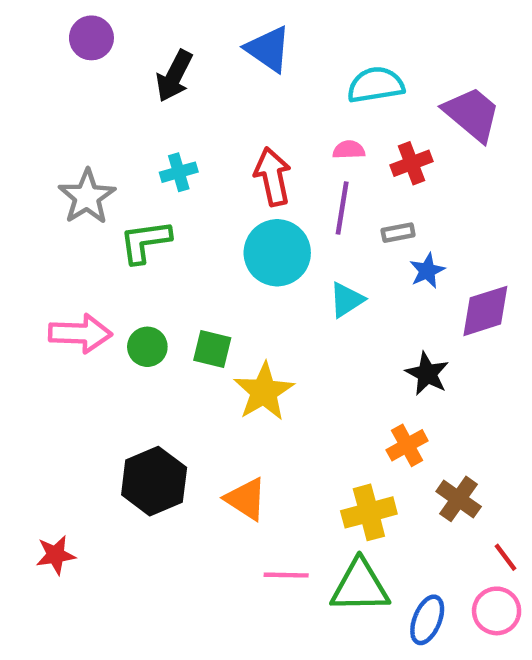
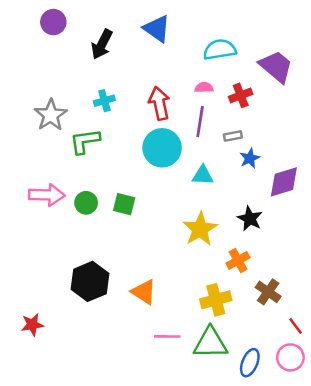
cyan triangle: (347, 300) -> (203, 175), turned 35
yellow star: (264, 392) -> (200, 229), moved

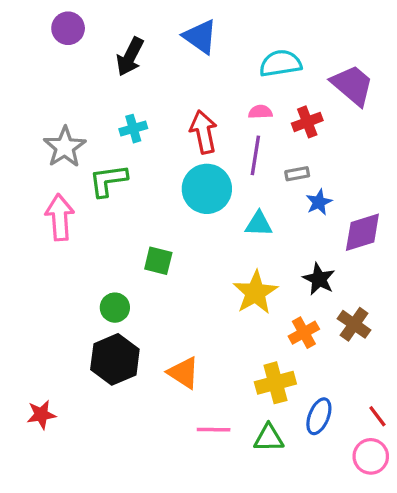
pink arrow: (47, 195) -> (60, 217), moved, turned -96
green circle: (86, 203) -> (115, 308), moved
brown cross: (268, 292) -> (354, 324), moved
green triangle: (211, 343) -> (269, 438), size x0.7
blue ellipse: (250, 363) -> (319, 416), moved

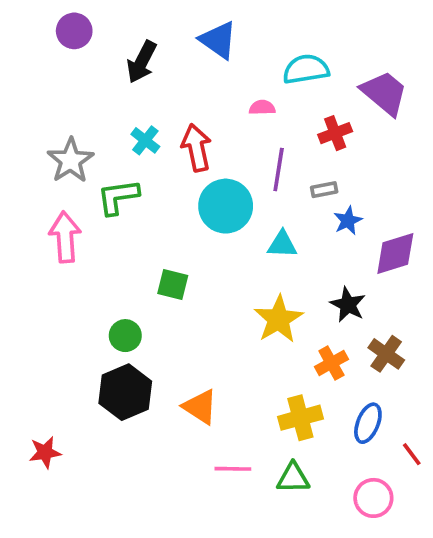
pink semicircle: (260, 112) -> (262, 108), moved
cyan cross: (133, 129) -> (145, 140), turned -36
red arrow: (204, 132) -> (196, 148), moved
blue ellipse: (319, 416) -> (368, 423), moved
pink circle: (371, 456) -> (373, 498), moved

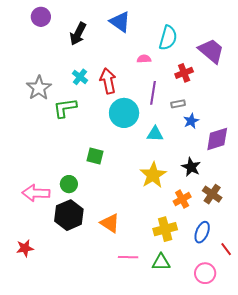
cyan semicircle: (306, 69) -> (168, 38), turned 115
pink arrow: (65, 237) -> (36, 193), moved, turned -84

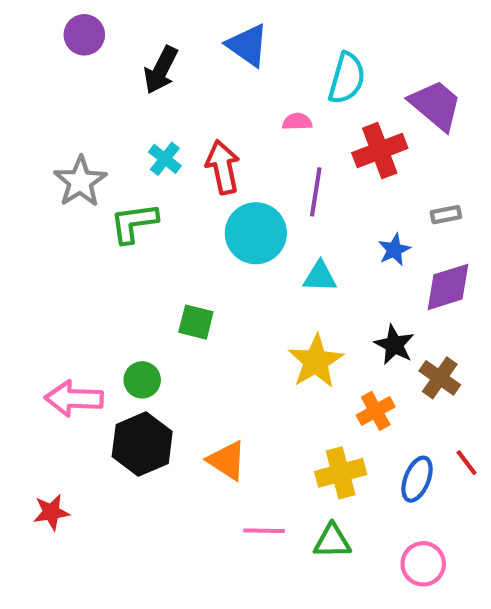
red cross: (184, 73) -> (380, 151), size x1.4
gray rectangle: (178, 104) -> (446, 215), moved
brown cross: (212, 194) -> (440, 378), moved
red line: (226, 249) -> (467, 463), moved

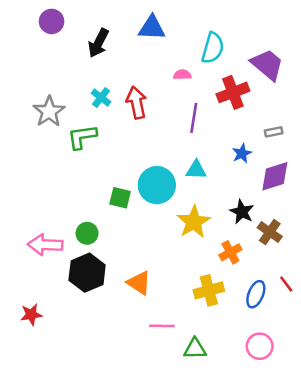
blue triangle: (248, 45) -> (152, 28), turned -32
cyan circle: (256, 233) -> (157, 185), moved
green triangle: (332, 541) -> (195, 349), moved

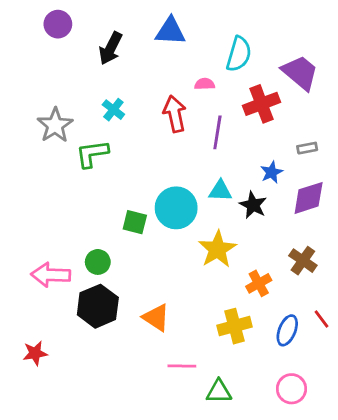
red arrow: (137, 103) -> (175, 114), moved
black star: (242, 212) -> (253, 205), moved

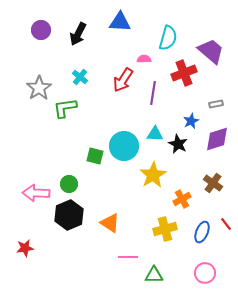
purple circle: (58, 24) -> (41, 30), moved
red arrow: (175, 114) -> (123, 80), turned -135

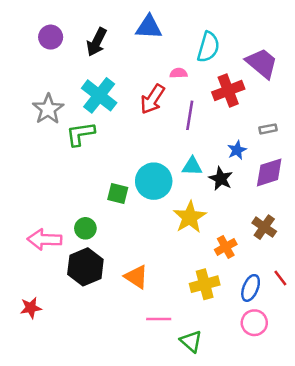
cyan cross: (80, 77) -> (99, 95), size x1.8
pink circle: (205, 273) -> (254, 323), moved
green triangle: (154, 275) -> (191, 341), turned 42

